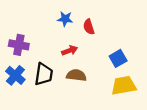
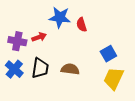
blue star: (65, 19) -> (60, 17), size x1.5
red arrow: (70, 50) -> (39, 37), moved
yellow trapezoid: (124, 85) -> (114, 78), turned -55

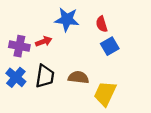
red semicircle: (82, 25) -> (102, 24), moved
blue square: (108, 54) -> (110, 46), moved
yellow trapezoid: (114, 78) -> (105, 94), moved

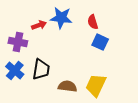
red arrow: (44, 41) -> (39, 25), moved
blue square: (110, 46) -> (100, 42), turned -35
brown semicircle: (78, 77) -> (67, 86), moved

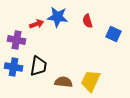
blue square: (100, 42) -> (114, 34), moved
blue cross: (15, 70) -> (14, 67), turned -30

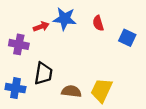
blue cross: (14, 67) -> (15, 88), moved

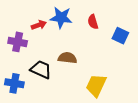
black trapezoid: (43, 73) -> (41, 70), turned -75
brown semicircle: (71, 91) -> (67, 58), moved

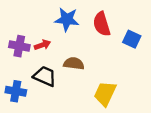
red semicircle: (93, 22) -> (102, 24), size x1.5
red arrow: (39, 25) -> (42, 45), moved

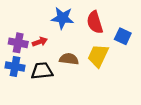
black trapezoid: (45, 76) -> (42, 71), turned -30
blue cross: (16, 91) -> (15, 67), moved
yellow trapezoid: (105, 94) -> (98, 56), moved

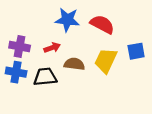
red semicircle: (95, 22) -> (102, 24), turned 135
blue square: (123, 36) -> (136, 51), moved, turned -35
red arrow: (40, 42) -> (52, 48), moved

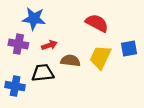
blue star: (67, 20) -> (34, 19), moved
blue cross: (16, 72) -> (15, 86), moved

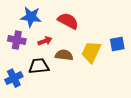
red semicircle: (97, 23) -> (68, 21), moved
blue cross: (15, 86) -> (14, 78), turned -36

